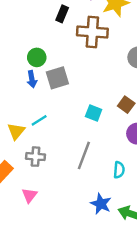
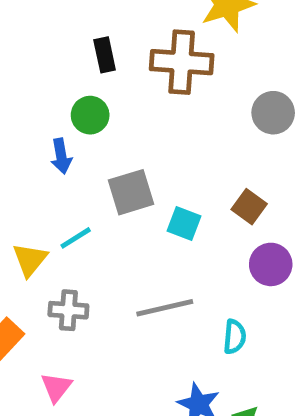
black rectangle: (62, 14) -> (105, 55), moved, turned -35
green circle: (37, 57) -> (90, 115), moved
gray square: (57, 78) -> (131, 192), moved
gray line: (84, 155) -> (165, 308), turned 56

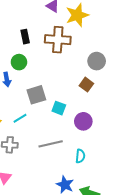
brown square: (249, 207) -> (86, 85), moved
cyan line: (76, 238) -> (20, 118), moved
purple circle: (271, 264) -> (83, 121), moved

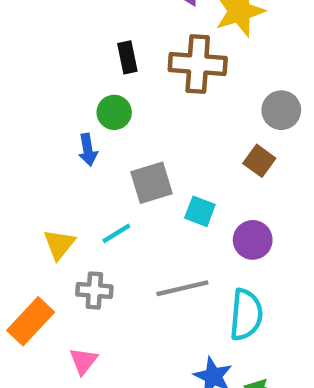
cyan semicircle: (80, 156) -> (246, 315), size x1.6

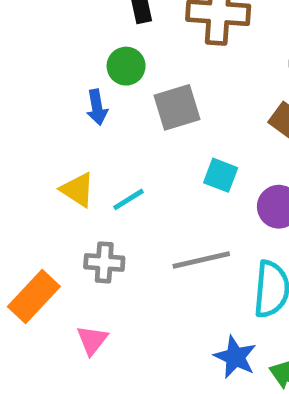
gray square: (152, 183) -> (177, 107), moved
yellow triangle: (59, 244) -> (78, 190), moved, turned -36

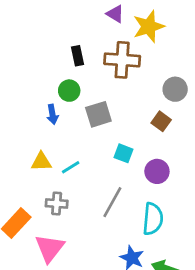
yellow triangle: (78, 190) -> (41, 162), turned -35
gray line: (201, 260) -> (112, 202), turned -48
pink triangle: (92, 340) -> (50, 248), size x1.6

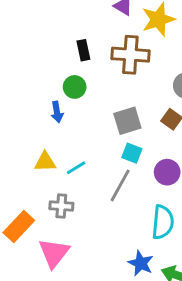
gray square: (98, 114) -> (127, 121), moved
gray line: (112, 202) -> (120, 185), moved

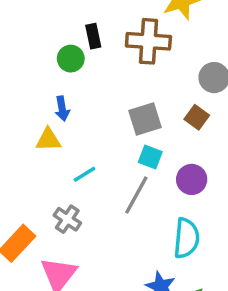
green circle: (75, 87) -> (71, 59), moved
yellow triangle: (45, 162) -> (48, 140), moved
gray cross: (61, 206) -> (67, 219), turned 30

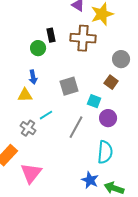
gray square: (145, 119) -> (69, 86), moved
cyan square: (150, 157) -> (94, 101), moved
gray cross: (67, 219) -> (28, 128), moved

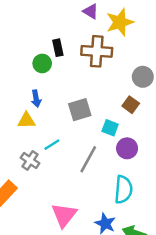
pink triangle: (31, 173) -> (64, 215), moved

